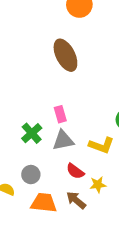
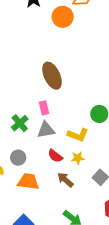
brown ellipse: (65, 55) -> (52, 76), moved
yellow star: (98, 185) -> (78, 158), moved
brown arrow: (76, 200) -> (65, 180), moved

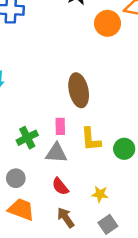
yellow L-shape: (78, 135) -> (91, 139), moved, turned 50
yellow star: (78, 158) -> (100, 194), moved

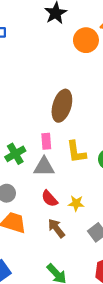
brown ellipse: (79, 90) -> (62, 106), turned 32
yellow star: (100, 194) -> (76, 203), moved

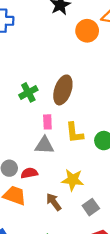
green cross: (15, 154) -> (28, 92), moved
red semicircle: (50, 199) -> (29, 173), moved, turned 119
yellow star: (76, 203) -> (73, 180), size x1.5

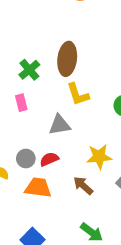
pink rectangle: (47, 122) -> (21, 103), moved
yellow L-shape: (74, 133) -> (78, 94), moved

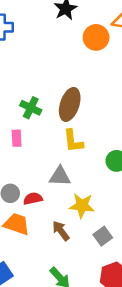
green cross: (29, 70) -> (31, 108), turned -35
gray triangle: (60, 125) -> (60, 176), moved

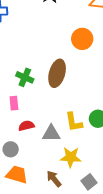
orange circle: (96, 37) -> (82, 39), moved
yellow L-shape: (73, 141) -> (74, 122), moved
red semicircle: (33, 199) -> (26, 126), moved

